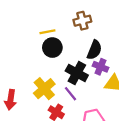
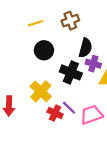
yellow line: (47, 32) -> (36, 23), moved
purple line: (71, 94) -> (69, 108), moved

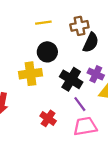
black semicircle: (85, 48) -> (91, 42), moved
yellow cross: (41, 91) -> (30, 74), moved, turned 30
purple line: (69, 108) -> (80, 104), moved

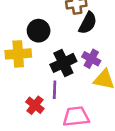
black cross: (71, 79) -> (63, 63), turned 30
purple line: (80, 104) -> (55, 90), moved, turned 35

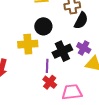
purple line: (55, 90) -> (47, 66), moved
red cross: (35, 105) -> (50, 82), moved

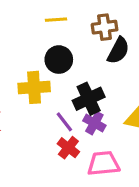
purple cross: (84, 48) -> (94, 123), moved
purple line: (47, 66) -> (64, 122), turned -40

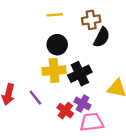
yellow cross: (34, 87) -> (54, 71), moved
purple line: (64, 122) -> (35, 98), moved
purple cross: (94, 123) -> (82, 104), moved

